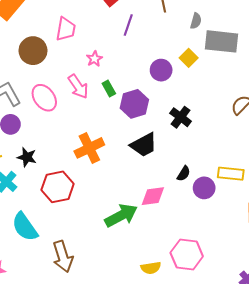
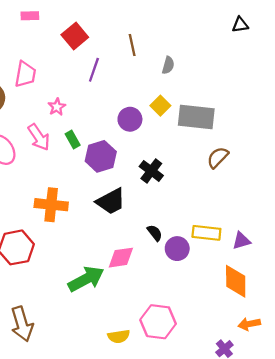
gray rectangle: (222, 41) -> (196, 117), moved
orange cross: (89, 148) -> (51, 205), turned 32
black semicircle: (184, 174) -> (155, 233), turned -70

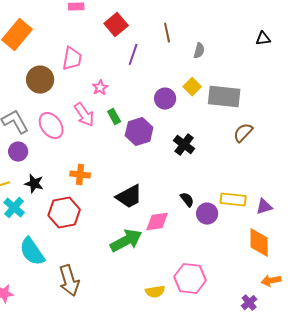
black triangle: (240, 25) -> (263, 39), moved
black trapezoid: (111, 201) -> (129, 197), moved
orange cross: (51, 205) -> (80, 175), moved, size x0.7

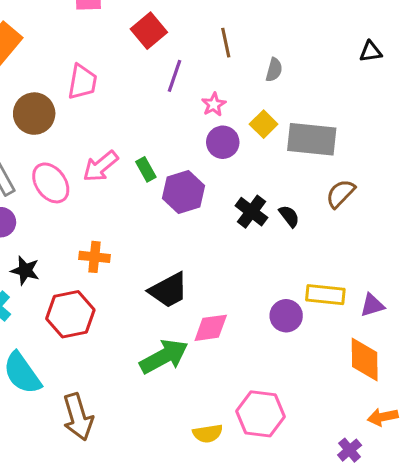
pink star: (100, 88) -> (214, 104), moved
pink arrow: (84, 115) -> (101, 166), turned 85
black semicircle: (187, 200) -> (289, 216), moved

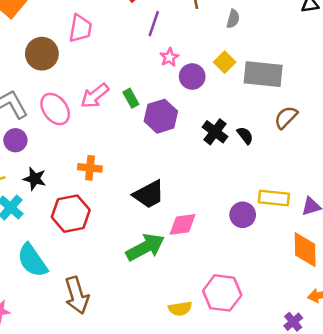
pink star: (214, 104) -> (169, 57), moved

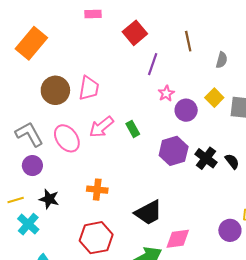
pink trapezoid: (80, 28) -> (89, 88), moved
purple hexagon: (161, 116) -> (174, 151), moved
red hexagon: (71, 214) -> (96, 238), moved

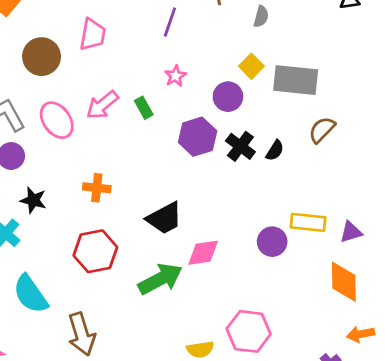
pink trapezoid: (89, 88) -> (93, 34), moved
pink star: (166, 93) -> (175, 76), moved
purple circle: (186, 110) -> (228, 97), moved
black semicircle: (232, 161) -> (275, 150), turned 70

